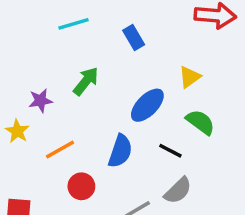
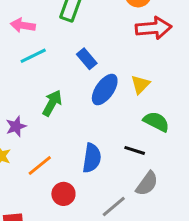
blue ellipse: (147, 105) -> (105, 90), moved

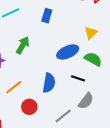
blue rectangle: (87, 59) -> (47, 16), turned 56
yellow triangle: (140, 84) -> (91, 33), moved
blue ellipse: (105, 90) -> (68, 52), moved, turned 30

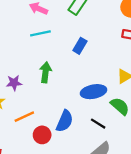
green arrow: (23, 45) -> (45, 72), turned -36
red circle: (29, 107) -> (42, 135), moved

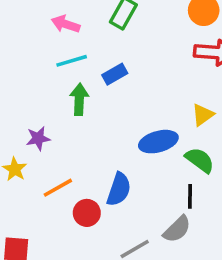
blue rectangle: (80, 46) -> (115, 74), moved, turned 35
green arrow: (45, 72) -> (79, 99), moved
black line: (98, 124) -> (190, 196), moved, turned 63

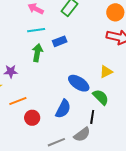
blue ellipse: (158, 142) -> (79, 83), turned 40
blue semicircle: (119, 189) -> (63, 109), moved

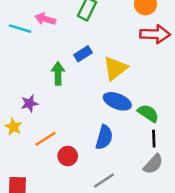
cyan line: (36, 30) -> (20, 29), moved, turned 36
yellow triangle: (106, 72) -> (115, 68), moved, size x1.5
black line: (92, 117) -> (154, 139), moved
gray semicircle: (82, 134) -> (153, 164), moved

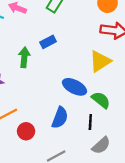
yellow triangle: (115, 68) -> (100, 61), moved
black line: (154, 139) -> (90, 122), moved

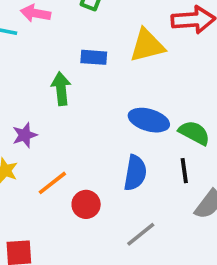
blue rectangle: (48, 42) -> (94, 57), turned 42
yellow triangle: (100, 61) -> (147, 45), moved, turned 30

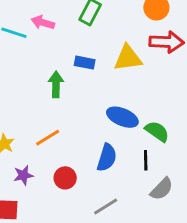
purple star: (25, 135) -> (23, 175), moved
orange line: (52, 183) -> (48, 138), moved

